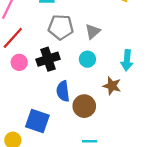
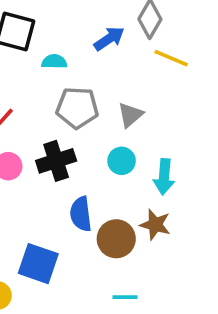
cyan arrow: (127, 60) -> (164, 177), moved
brown star: (112, 86) -> (155, 225), moved

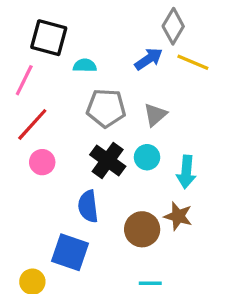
blue arrow: (109, 39) -> (149, 59), moved
black cross: (56, 161) -> (108, 160), moved, turned -36
blue semicircle: (81, 214) -> (88, 206), moved

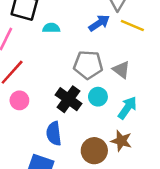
gray pentagon: (106, 108) -> (88, 65), moved
gray triangle: (155, 115) -> (121, 70), moved, turned -42
cyan arrow: (186, 172) -> (127, 108), turned -150

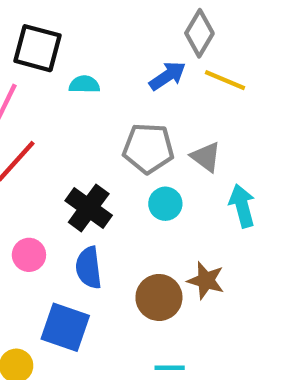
black cross: (69, 99) -> (89, 208), moved
pink circle: (19, 100) -> (29, 255), moved
cyan arrow: (127, 108) -> (242, 206), moved, turned -50

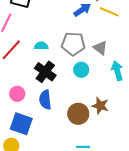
cyan semicircle: (84, 84) -> (41, 46), moved
blue square: (65, 327) -> (21, 124), moved

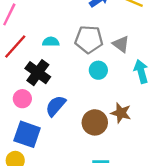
black cross: (45, 72) -> (38, 73), moved
blue semicircle: (45, 100) -> (56, 106), turned 48

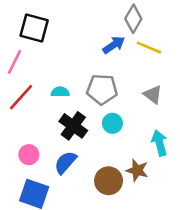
gray triangle: (121, 44) -> (153, 95), moved
cyan arrow: (141, 71) -> (159, 143), moved
black cross: (38, 73) -> (73, 126), moved

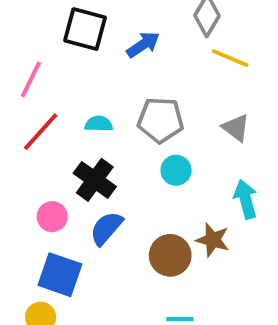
black square: (34, 28) -> (85, 29), moved
blue arrow: (114, 45) -> (143, 45), moved
black cross: (73, 126) -> (95, 180), moved

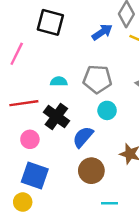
blue arrow: (143, 45) -> (102, 32), moved
red line: (41, 132) -> (24, 103), moved, turned 40
blue semicircle: (106, 228) -> (83, 137), moved
brown circle: (170, 255) -> (91, 171), moved

